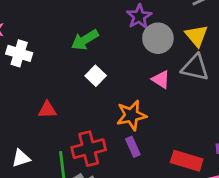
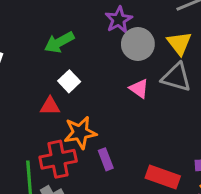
red triangle: (47, 110) -> (50, 106), moved
orange star: (131, 115) -> (80, 132), moved

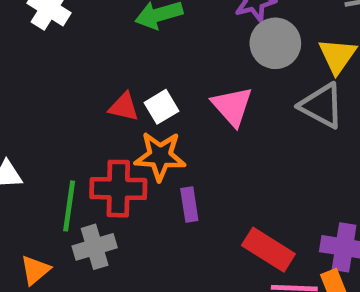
white square: (69, 81) -> (161, 107), moved
pink triangle: (139, 89) -> (232, 106), moved, size x1.4

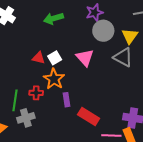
orange star: (160, 156) -> (54, 79), turned 30
red cross: (118, 189) -> (36, 93), size x0.6
red rectangle: (268, 250) -> (89, 117), moved

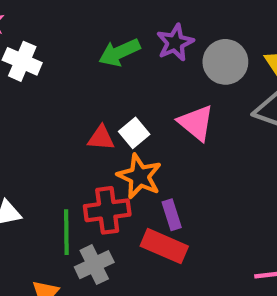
purple star: (95, 12) -> (175, 43), moved
red cross: (36, 93) -> (107, 210), size x1.5
red rectangle: (89, 117) -> (164, 246), moved

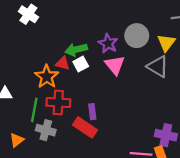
purple star: (175, 43) -> (108, 43), moved, turned -30
green arrow: (119, 52) -> (76, 50), moved
orange star: (139, 176) -> (47, 77), moved
gray cross: (94, 265) -> (46, 130), turned 30

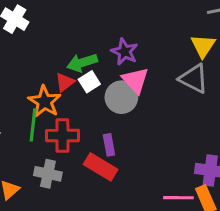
gray circle: (137, 36) -> (121, 97), moved
red triangle: (63, 63) -> (65, 82), turned -49
green line: (34, 110) -> (33, 125), moved

